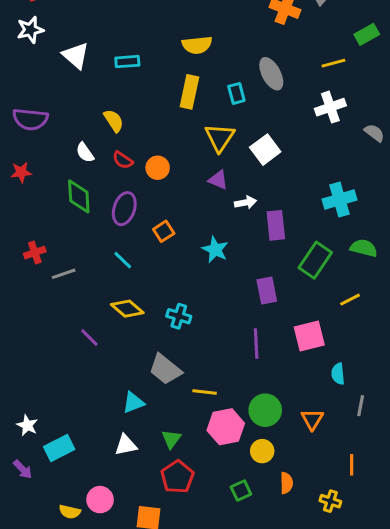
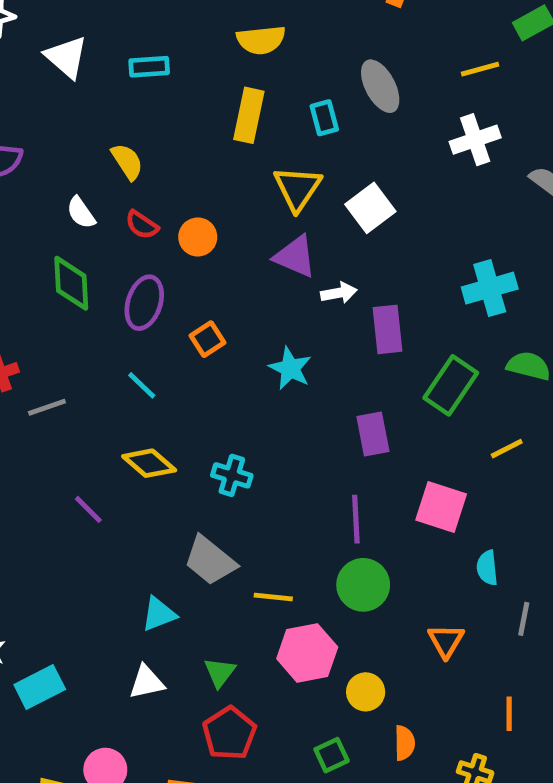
purple triangle: (218, 180) -> (295, 256), size x1.4
pink square: (309, 336) -> (441, 507), turned 32
green circle: (265, 410) -> (363, 585), moved

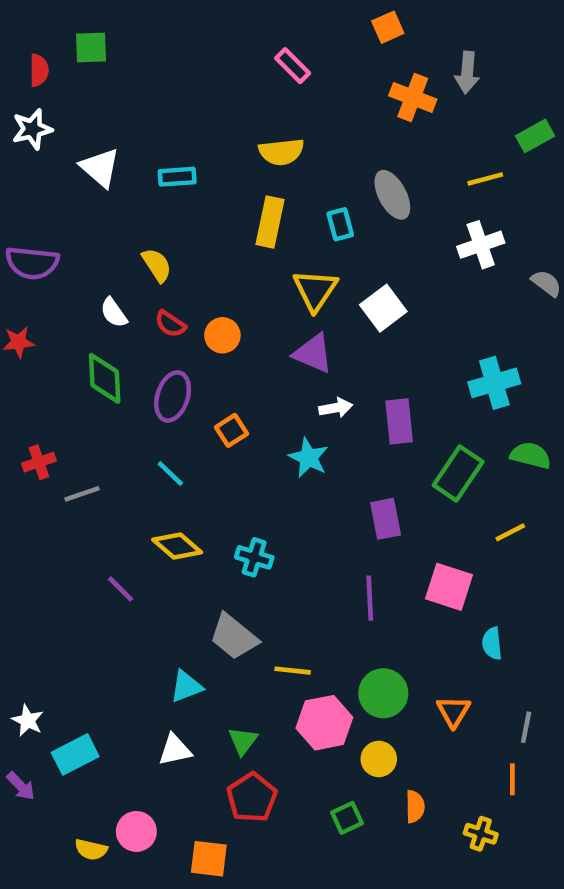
white arrow: (339, 293) -> (336, 408), moved
green circle: (363, 585) -> (383, 693), moved
gray line: (524, 619) -> (526, 727), moved

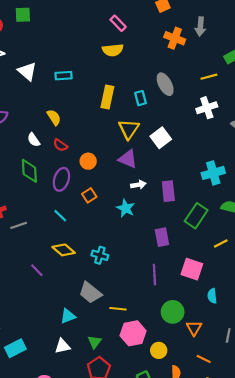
yellow semicircle: (281, 152) -> (113, 50), moved
orange circle: (222, 335) -> (88, 161), moved
green circle: (383, 693) -> (173, 312), moved
orange line: (512, 779) -> (204, 359), moved, turned -64

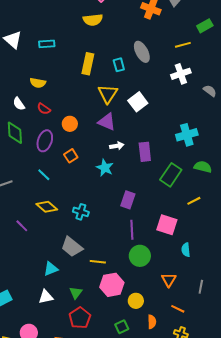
yellow semicircle: (54, 117) -> (38, 83), turned 133
purple rectangle: (162, 237) -> (128, 200), moved, turned 30
green circle: (173, 312) -> (140, 256), moved

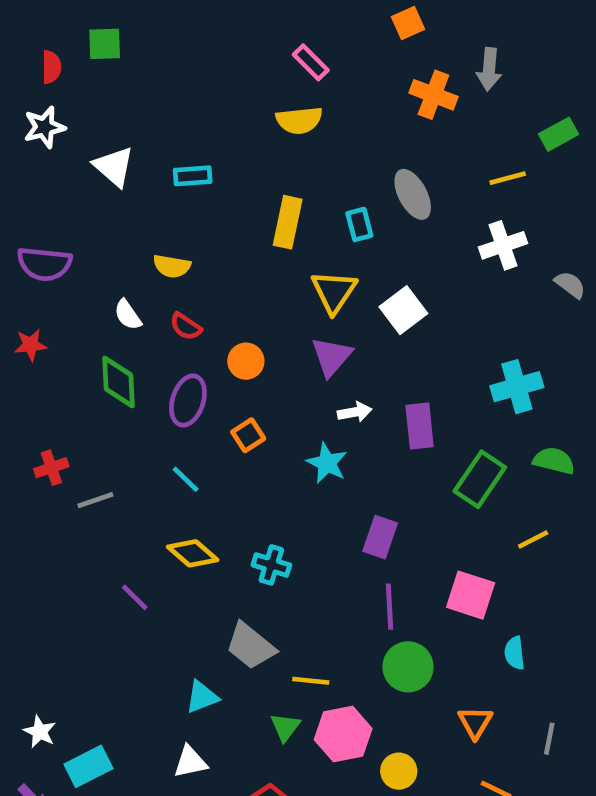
purple triangle: (107, 122) -> (332, 356), turned 48
green triangle: (76, 293) -> (285, 727), moved

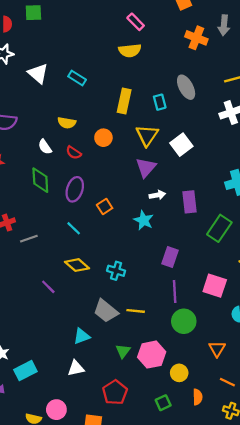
cyan rectangle: (193, 176) -> (77, 78), turned 36
orange circle: (246, 361) -> (103, 138), moved
yellow line: (311, 681) -> (136, 311), moved

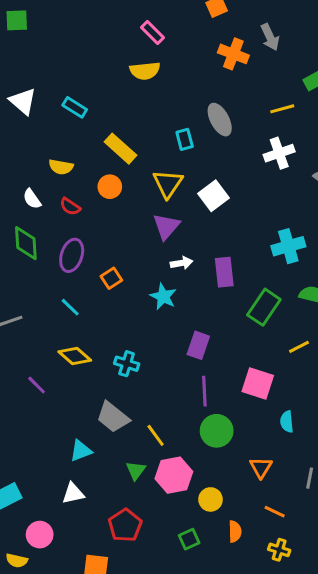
gray arrow: (224, 25) -> (270, 37), turned -30
yellow rectangle: (124, 101) -> (120, 149), moved, turned -60
yellow line: (136, 311) -> (156, 435), moved, turned 48
pink circle: (56, 410) -> (40, 535), moved

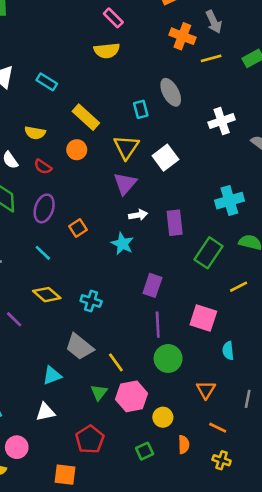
yellow line: (282, 109) -> (211, 58), moved

